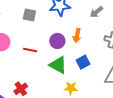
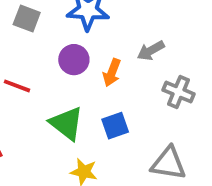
gray arrow: (96, 12) -> (151, 51), moved
purple circle: (57, 41) -> (74, 60), moved

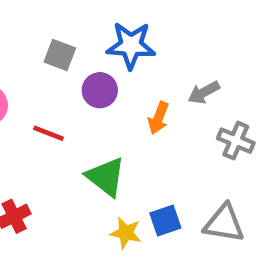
purple circle: (74, 60) -> (100, 90), moved
blue square: (115, 126) -> (165, 220), moved

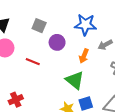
blue star: (131, 45) -> (85, 25), moved
green triangle: (106, 177) -> (75, 80), moved

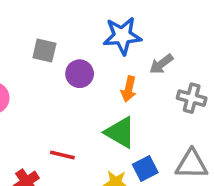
red line: (33, 62) -> (62, 155), moved

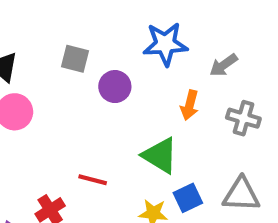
gray arrow: (161, 64) -> (224, 65), moved
orange arrow: (129, 89) -> (190, 105), moved

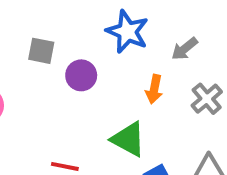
blue star: (165, 44) -> (127, 32), turned 30
gray cross: (243, 118) -> (207, 99), turned 36

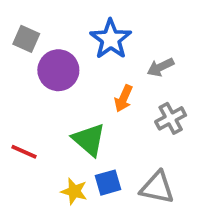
purple circle: (81, 75) -> (58, 70), size x1.4

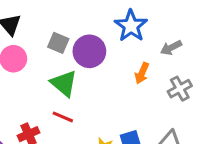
gray square: (26, 39) -> (58, 43), moved
green triangle: (89, 140) -> (64, 83), moved

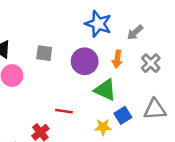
purple circle: (89, 51) -> (85, 61), moved
green triangle: (64, 83) -> (105, 90), moved

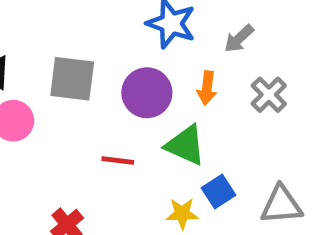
gray square: (44, 53) -> (72, 79), size x1.5
gray triangle: (155, 109) -> (281, 205), moved
red line: (64, 111) -> (118, 160), moved

